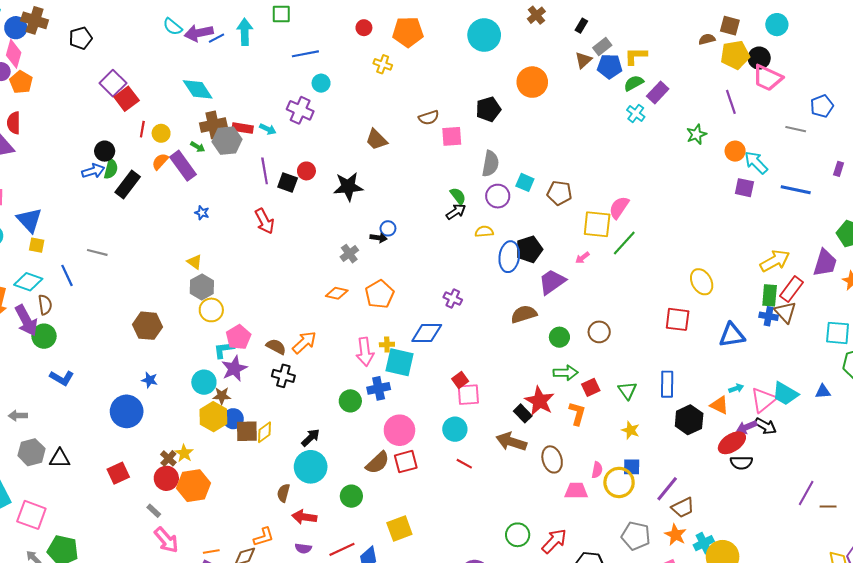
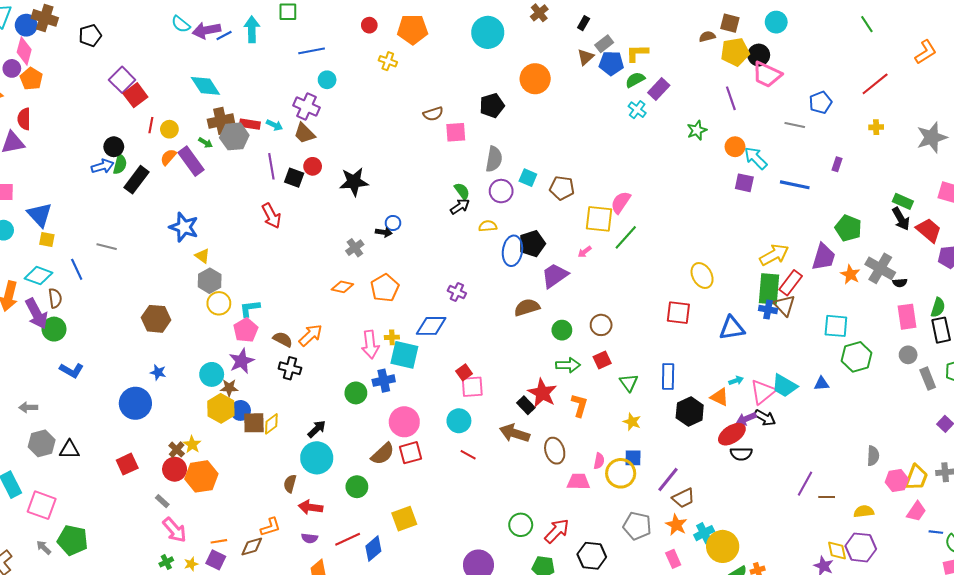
brown trapezoid: (376, 140) -> (304, 133), moved
blue star: (202, 213) -> (184, 227), moved, size x2.0
green rectangle: (770, 295) -> (769, 289), size x1.4
cyan L-shape: (224, 350) -> (250, 308), moved
red square: (591, 387) -> (602, 360), moved

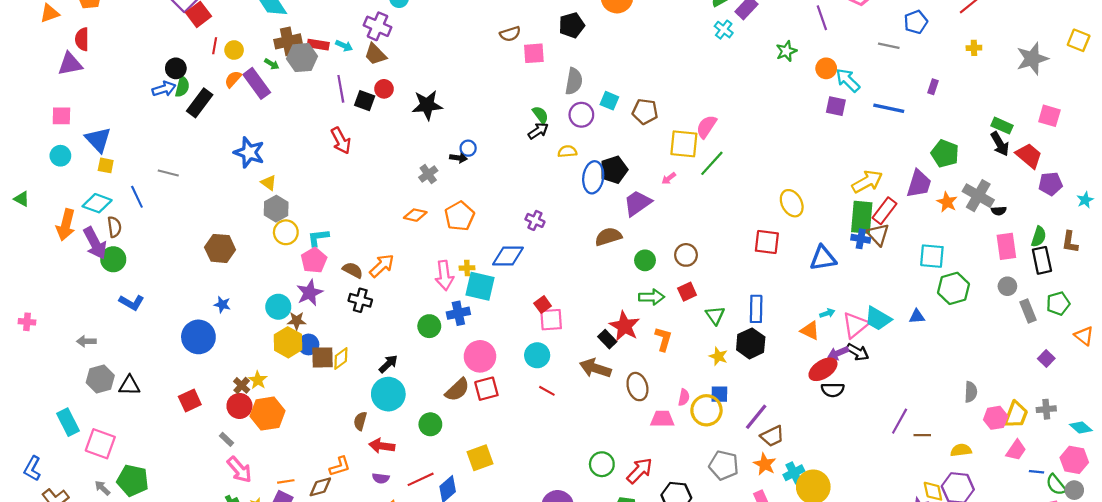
black hexagon: (690, 411) -> (751, 343), moved

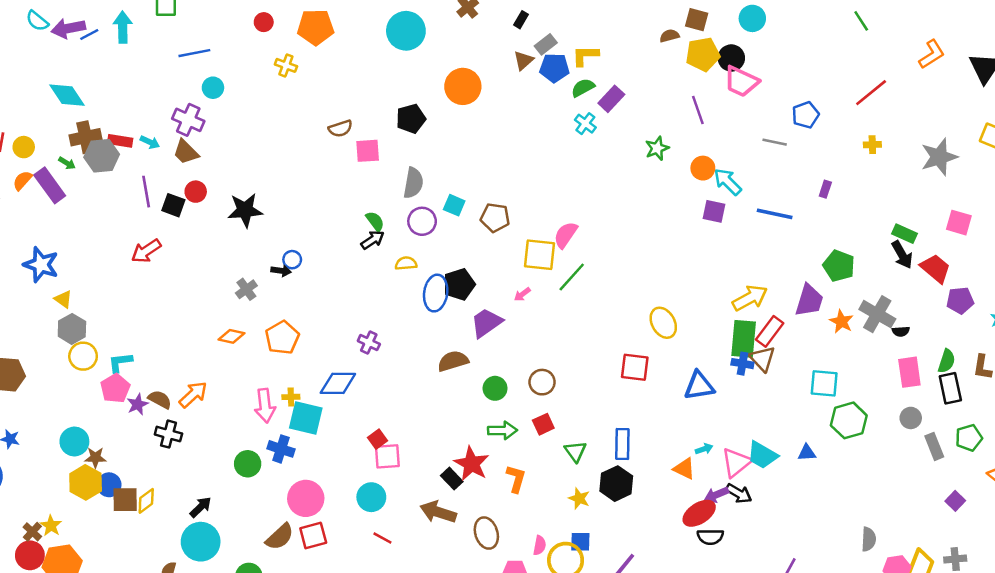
red arrow: (341, 141) -> (146, 251), turned 84
purple star: (310, 293) -> (138, 404), moved, size x0.7
blue cross: (458, 313) -> (281, 449), turned 30

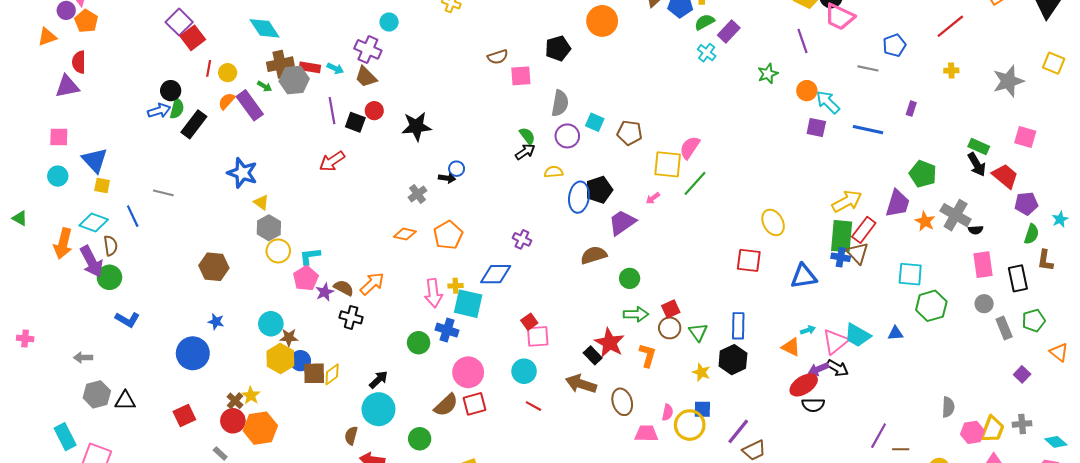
green semicircle: (947, 361) -> (1032, 234), moved
brown circle: (542, 382) -> (670, 328), moved

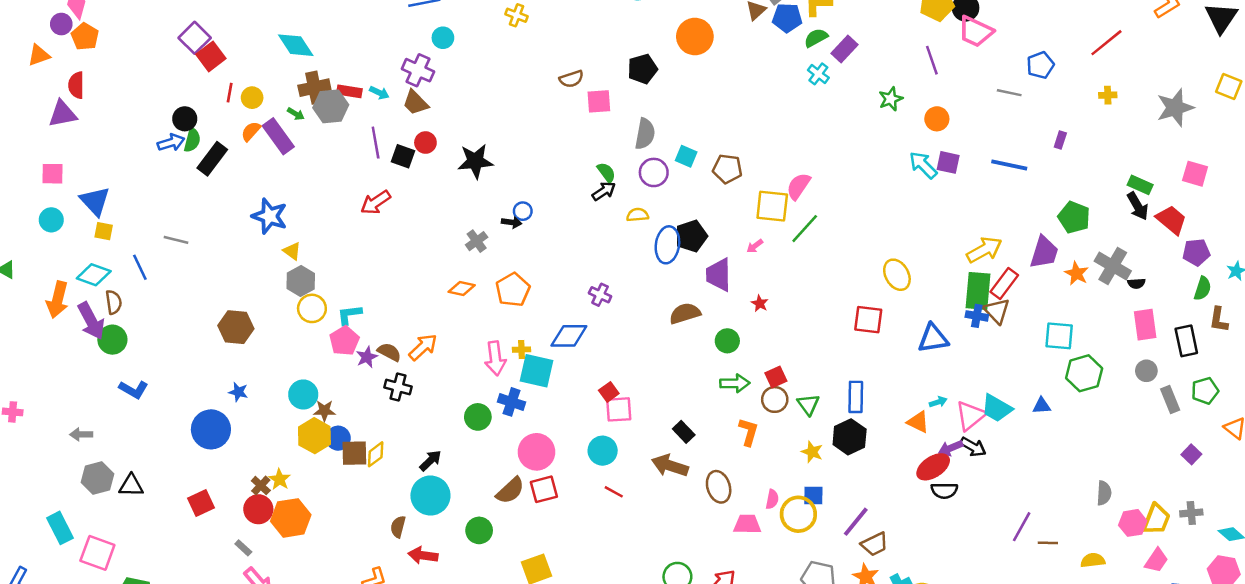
cyan arrow: (828, 102) -> (923, 165), moved
purple trapezoid: (622, 222) -> (719, 275), turned -56
red star: (610, 343) -> (760, 303), moved, size x0.5

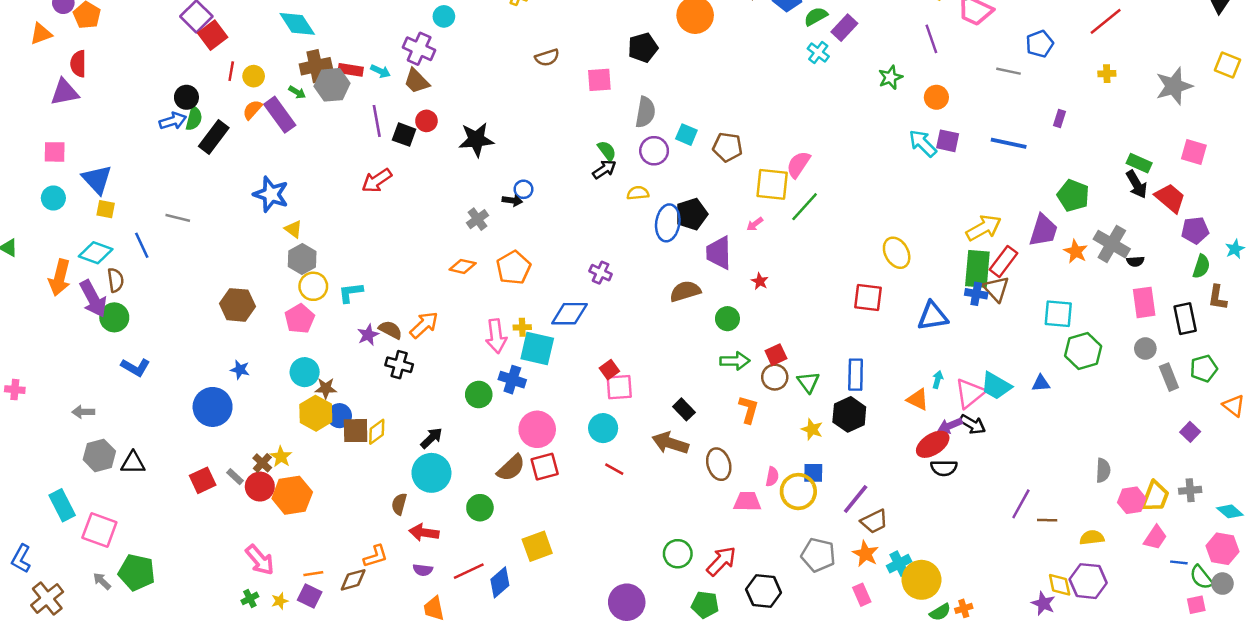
brown semicircle: (571, 79) -> (547, 57), moved
pink pentagon: (344, 341) -> (300, 319), moved
cyan arrow: (938, 402) -> (938, 380), turned -56
gray rectangle: (243, 548) -> (235, 477), moved

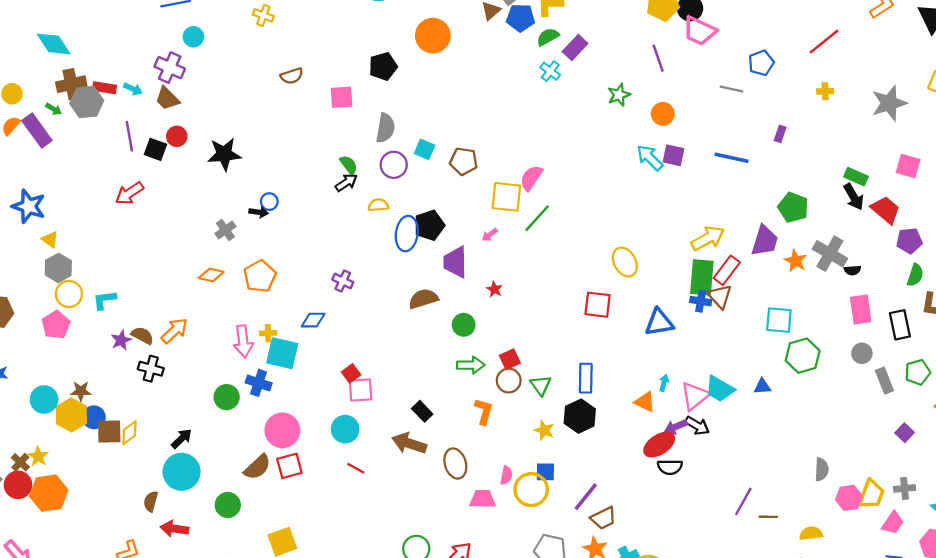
blue diamond: (570, 314) -> (313, 320), size x0.7
cyan circle: (305, 372) -> (44, 399), moved
pink trapezoid: (1155, 538) -> (893, 523), moved

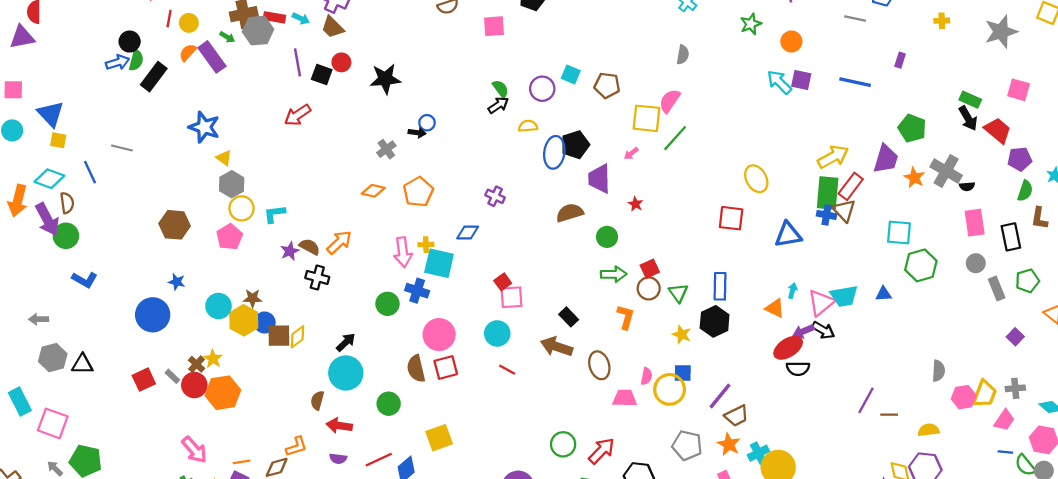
gray semicircle: (385, 128) -> (683, 55), moved, size x0.7
cyan trapezoid: (720, 389) -> (844, 296), turned -40
brown semicircle: (257, 467) -> (416, 369), turned 120

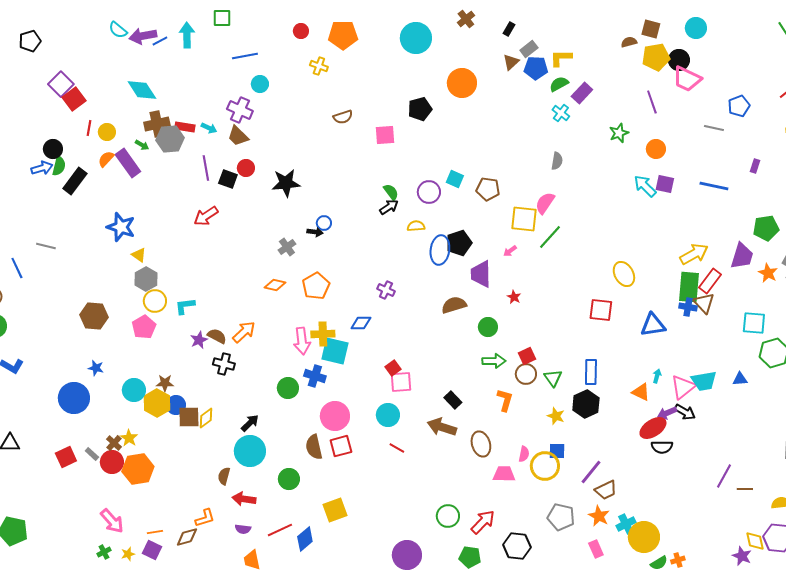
green pentagon: (912, 128) -> (766, 228), turned -30
yellow cross: (426, 245) -> (323, 334), size x1.6

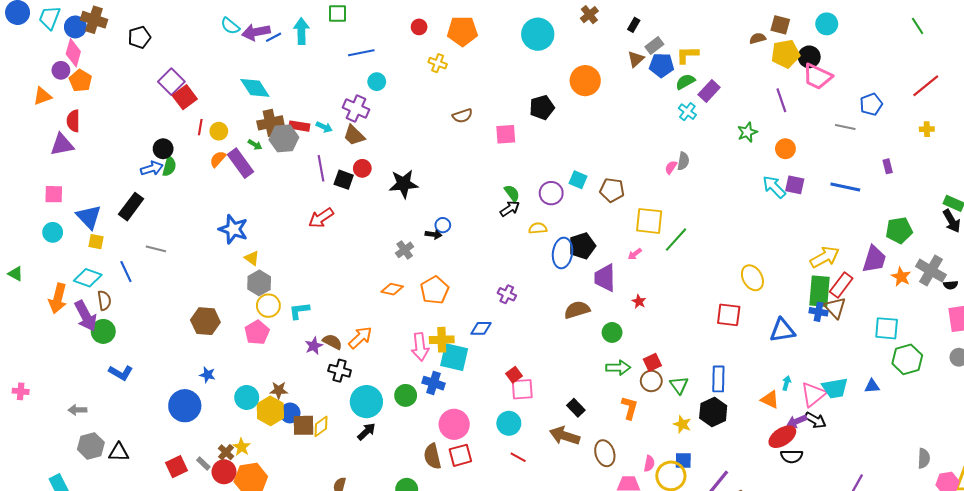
purple rectangle: (755, 166) -> (888, 166), turned -32
black rectangle: (75, 181) -> (131, 207), moved
pink semicircle: (545, 203) -> (671, 167), moved, size x0.6
cyan circle: (250, 451) -> (366, 402), moved

